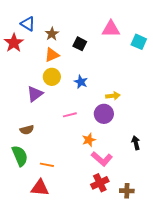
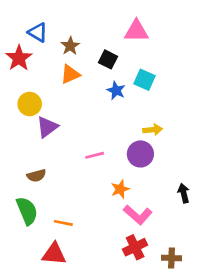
pink triangle: (111, 29) -> (136, 31), moved
cyan square: (139, 42) -> (144, 80), moved
yellow circle: (52, 77) -> (30, 104), moved
blue star: (81, 82) -> (116, 91), moved

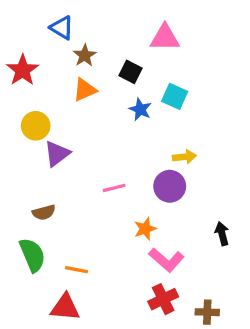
blue triangle: (38, 32) -> (62, 28), moved

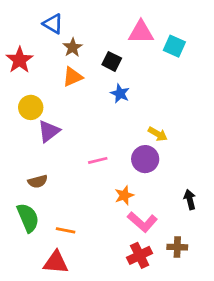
cyan square: (175, 96) -> (174, 46), moved
yellow arrow: (184, 157) -> (158, 134), turned 36
brown cross: (207, 312) -> (177, 247), moved

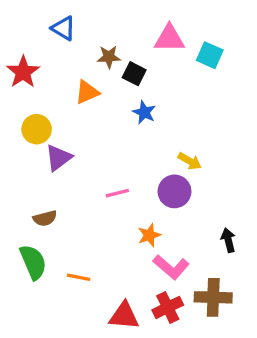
brown star: (73, 47) -> (109, 57), moved, turned 30
brown cross: (177, 247) -> (213, 297), size x1.5
red triangle: (56, 262) -> (124, 316), moved

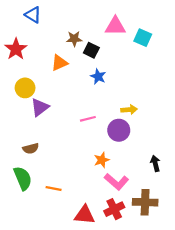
blue triangle: (63, 28) -> (33, 15), moved
yellow arrow: (190, 161) -> (129, 110), turned -35
pink line: (117, 193) -> (88, 119), moved

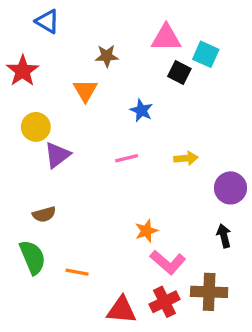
black square: (91, 50) -> (179, 72), moved
orange triangle: (59, 63) -> (85, 91), turned -36
pink line: (88, 119) -> (127, 158), moved
purple circle: (119, 130) -> (230, 188), moved

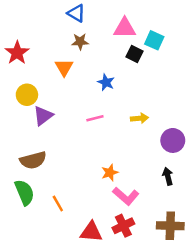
blue triangle: (47, 21) -> (76, 13), moved
brown semicircle: (44, 214) -> (33, 160), size x1.5
orange line: (77, 272) -> (58, 203), turned 49
brown cross: (209, 292) -> (170, 226), moved

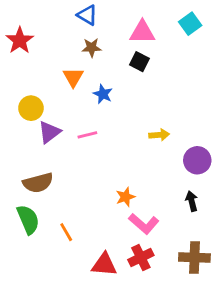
cyan square: (154, 40) -> (190, 24), moved, turned 30
red star: (17, 53) -> (20, 40), moved
black square: (134, 54) -> (139, 62), moved
blue star: (106, 82) -> (103, 94), moved
pink line: (95, 118) -> (87, 135), moved

